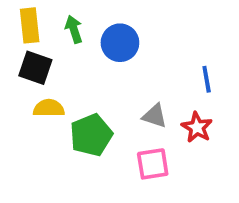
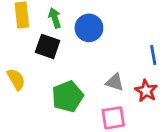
black square: (35, 68) -> (48, 46), moved
yellow semicircle: (49, 108) -> (16, 79), moved, turned 60

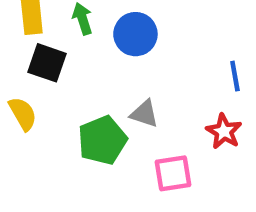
black square: (48, 46) -> (47, 63), moved
gray triangle: (115, 82) -> (144, 114), moved

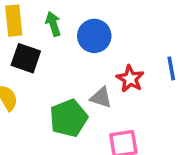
red star: (224, 131) -> (130, 79), moved

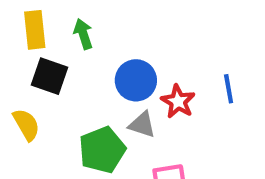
blue circle: (94, 36) -> (136, 80), moved

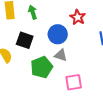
black square: (50, 76) -> (25, 40), moved
red star: (178, 101) -> (78, 17), moved

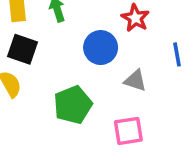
black square: (25, 40) -> (22, 49), moved
gray triangle: (61, 55) -> (135, 81), moved

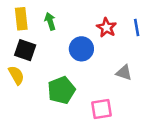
blue line: (177, 54) -> (137, 28), moved
gray triangle: (135, 81) -> (124, 73), moved

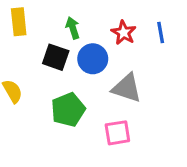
green arrow: (50, 21) -> (73, 28), moved
black square: (25, 50) -> (56, 57), moved
gray triangle: (124, 73) -> (127, 88), moved, size x1.5

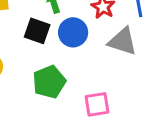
gray triangle: (127, 88) -> (123, 41), moved

